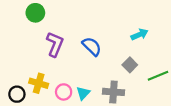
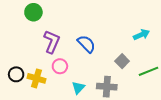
cyan arrow: (140, 34) -> (141, 35), moved
pink circle: (64, 92) -> (60, 66), moved
black circle: (17, 94) -> (16, 74), moved

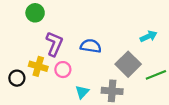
blue semicircle: (86, 44) -> (91, 46), turned -36
gray square: (122, 61) -> (128, 64), size x1.6
yellow cross: (36, 78) -> (38, 66), moved

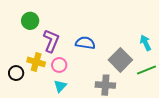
green circle: (35, 13) -> (30, 21), moved
cyan arrow: (148, 36) -> (146, 43), moved, turned -91
cyan triangle: (82, 92) -> (60, 86), moved

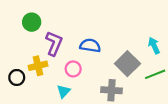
yellow cross: (36, 62) -> (38, 66), turned -30
pink circle: (59, 65) -> (73, 69), moved

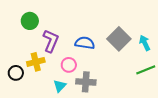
gray square: (127, 64) -> (119, 39), moved
gray cross: (111, 90) -> (86, 82), moved

